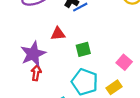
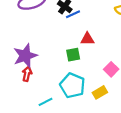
red triangle: (58, 34) -> (87, 39), moved

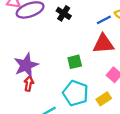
blue line: (73, 14) -> (104, 20), moved
red triangle: (87, 39) -> (103, 44), moved, size x1.5

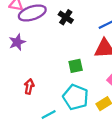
purple star: (26, 65) -> (17, 42), moved, size x0.7

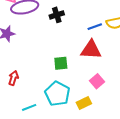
black cross: (66, 17) -> (57, 15), turned 32

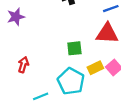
yellow rectangle: (84, 103) -> (95, 68), moved

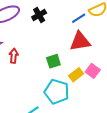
red arrow: (23, 65) -> (14, 56), moved

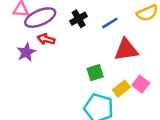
blue line: (79, 18) -> (110, 23), moved
red arrow: (14, 56) -> (46, 39), moved, turned -80

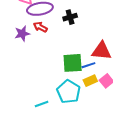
blue line: (110, 23) -> (88, 65), moved
green square: (95, 73) -> (73, 63), size x1.5

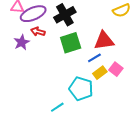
black cross: (70, 17) -> (65, 15), size x1.5
green square: (73, 63) -> (71, 43), moved

